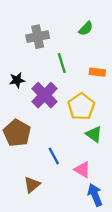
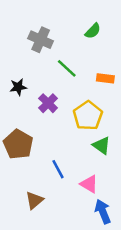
gray cross: (38, 37) -> (41, 40), turned 35
green line: (62, 63) -> (67, 68), turned -30
purple cross: (45, 95) -> (48, 103), size x0.7

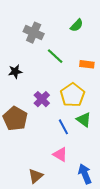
purple cross: (48, 103) -> (42, 99), moved
blue line: (58, 169) -> (63, 127), moved
pink triangle: (89, 184) -> (60, 154), moved
brown triangle: (34, 200) -> (36, 176), moved

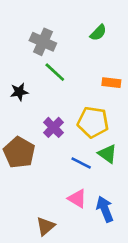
green line: (55, 56) -> (55, 72), moved
yellow pentagon: (73, 95) -> (93, 122), turned -30
blue line: (63, 127) -> (81, 163), turned -35
blue arrow: (85, 174) -> (105, 209), moved

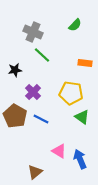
purple cross: (53, 127) -> (33, 92), moved
blue line: (81, 163) -> (41, 119), moved

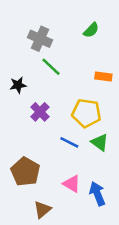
brown pentagon: (15, 116) -> (25, 172), moved
blue line: (41, 119) -> (69, 142), moved

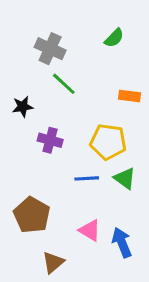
purple cross: (40, 112) -> (50, 140), turned -30
blue line: (69, 142) -> (87, 178), turned -30

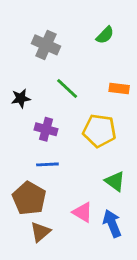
green line: (64, 84) -> (67, 89), moved
blue line: (87, 178) -> (47, 164), moved
green triangle: (125, 178) -> (115, 181), moved
brown triangle: (53, 262) -> (40, 232), moved

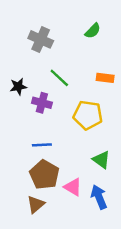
purple cross: (46, 129) -> (42, 103), moved
brown pentagon: (29, 198) -> (44, 175), moved

